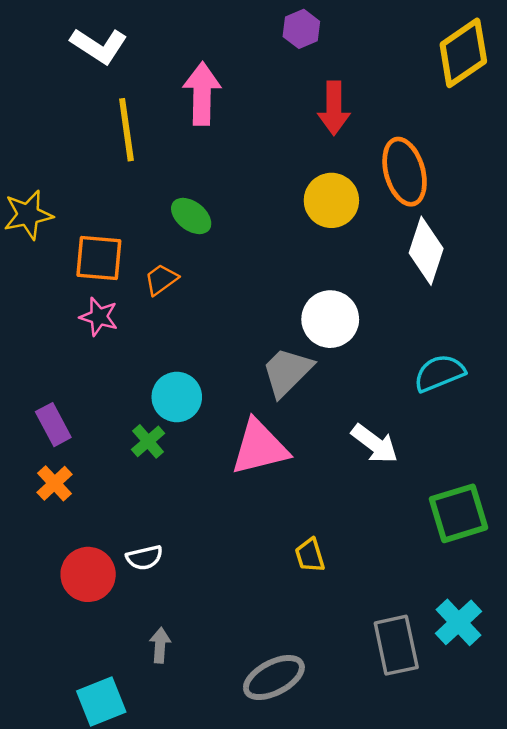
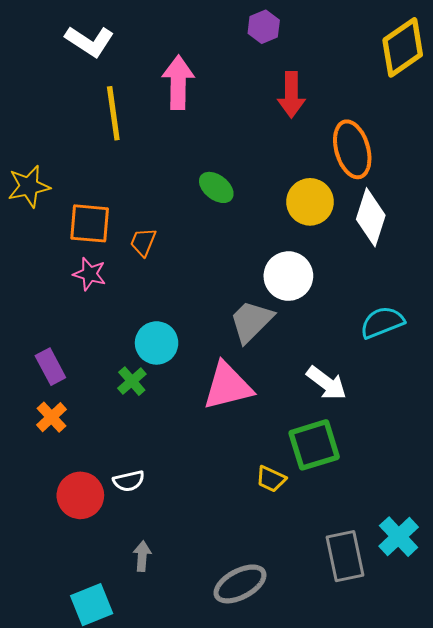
yellow circle: (331, 200) -> (310, 202), moved
green ellipse: (191, 216) -> (216, 187), moved
orange trapezoid: (161, 280) -> (143, 242), turned -32
green square: (459, 513) -> (314, 445), moved
yellow trapezoid: (310, 555) -> (271, 479), turned -48

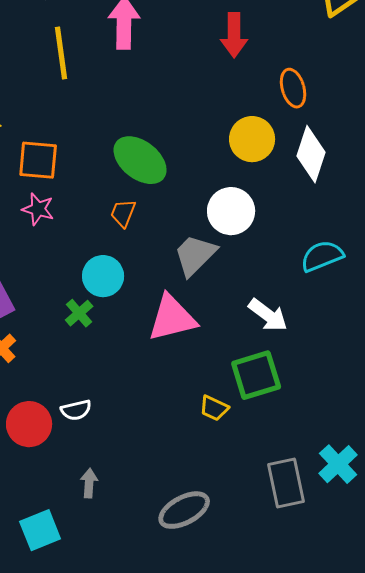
orange ellipse: (352, 149) -> (293, 88), size x0.7
green ellipse: (216, 187) -> (140, 160), moved, size x1.6
orange trapezoid: (143, 242) -> (123, 213), moved

